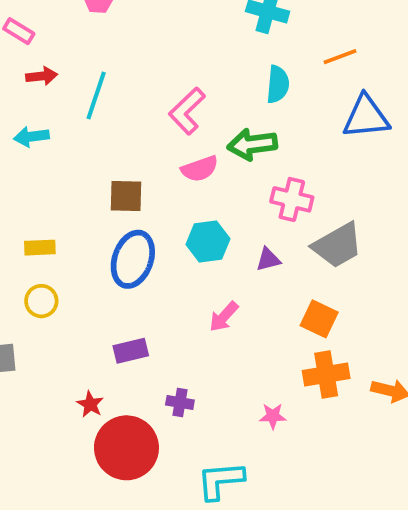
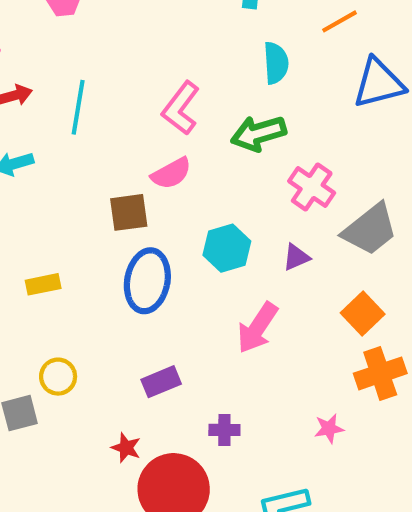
pink semicircle: (200, 169) -> (171, 173), moved
pink cross: (292, 199) -> (312, 187), turned 30
yellow circle: (41, 301) -> (58, 377), moved
pink arrow: (224, 317) -> (257, 328), size x1.4
orange square: (319, 319) -> (363, 314), turned 30

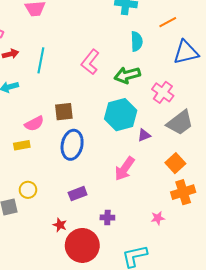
pink semicircle: (171, 173) -> (34, 124), moved
pink cross: (312, 187) -> (163, 92), moved
cyan hexagon: (227, 248) -> (121, 115), moved, size x1.4

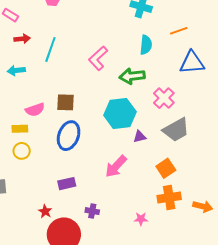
yellow circle: (28, 190) -> (22, 151), moved

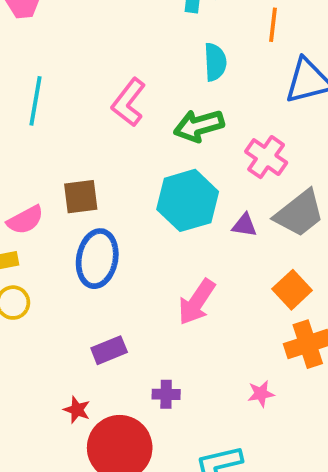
orange line: (179, 31) -> (273, 25), turned -54
purple triangle: (140, 137) -> (244, 225), moved, turned 32

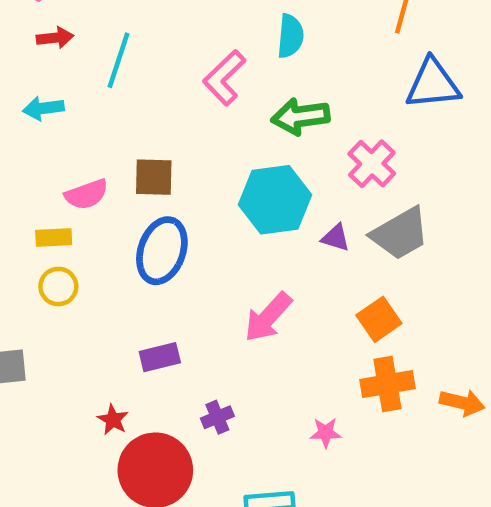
cyan semicircle: (215, 62) -> (290, 36), moved
purple cross: (166, 394) -> (217, 417), turned -32

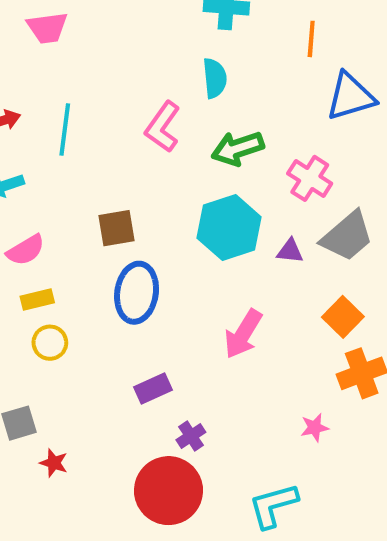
pink semicircle: (86, 194) -> (26, 250), moved
purple cross: (217, 417) -> (191, 436), moved
red star: (113, 420) -> (54, 463), moved

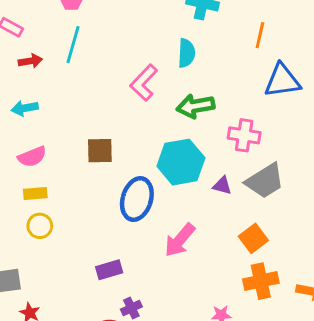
cyan line: (65, 129) -> (73, 45), moved
pink cross: (310, 178) -> (244, 135), turned -32
blue ellipse: (137, 293) -> (137, 199), moved

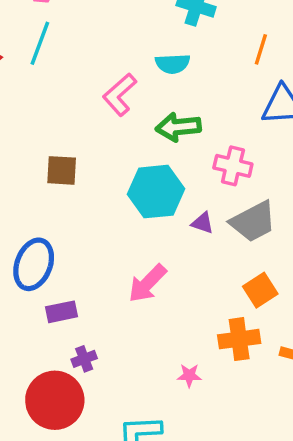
cyan semicircle: (186, 53) -> (173, 64), turned 80
blue ellipse: (137, 199) -> (34, 264), moved
orange square: (253, 238) -> (260, 290), moved

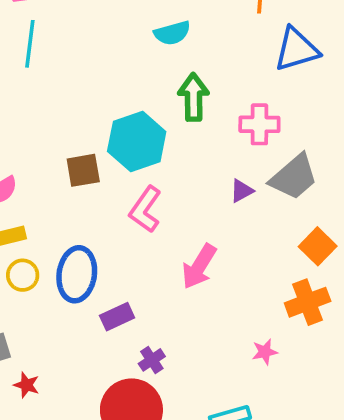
pink L-shape: (120, 95) -> (145, 209), moved
green arrow: (178, 127) -> (193, 97), turned 108
cyan hexagon: (156, 192) -> (137, 141), moved
purple triangle: (202, 223) -> (242, 191), turned -35

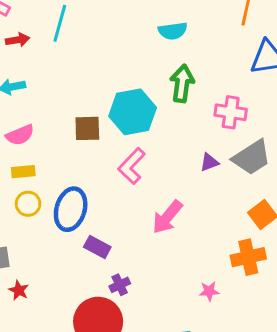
purple rectangle: (117, 317) -> (97, 247), turned 45

